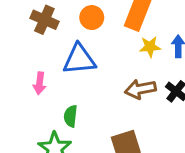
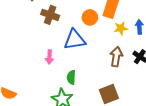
orange circle: (92, 18) -> (90, 17), moved
brown arrow: (140, 89) -> (116, 57), turned 114

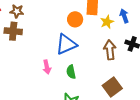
brown cross: (50, 15) -> (13, 31), moved
green semicircle: (71, 77) -> (71, 72), moved

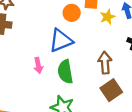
brown arrow: (110, 50) -> (105, 63), moved
green semicircle: (71, 72) -> (65, 72), size x1.5

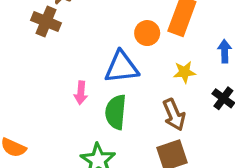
yellow star: (107, 17) -> (184, 72), moved
brown arrow: (105, 63) -> (174, 115), turned 145

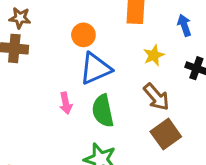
orange circle: (147, 33) -> (83, 35), moved

